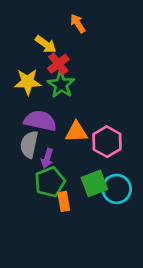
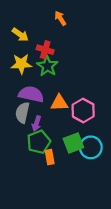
yellow arrow: (46, 44) -> (20, 35), moved
red cross: (58, 64) -> (45, 50), turned -35

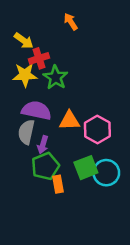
red cross: (45, 50) -> (39, 58), moved, turned -35

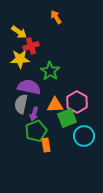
green star: (55, 77) -> (50, 71), moved
orange triangle: (69, 121) -> (55, 105), moved
green square: (86, 168) -> (67, 118), moved

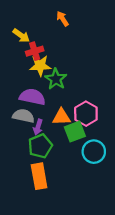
yellow star: (20, 59) -> (40, 66), moved
gray semicircle: (21, 104) -> (23, 116), turned 90
orange rectangle: (46, 145) -> (39, 176), moved, size x1.6

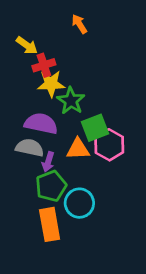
green square: (75, 132) -> (95, 128), moved
cyan circle: (94, 152) -> (79, 203), moved

